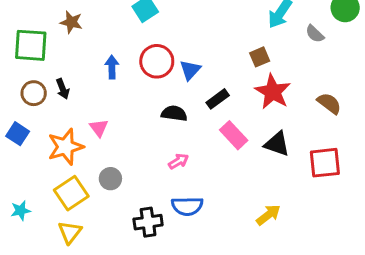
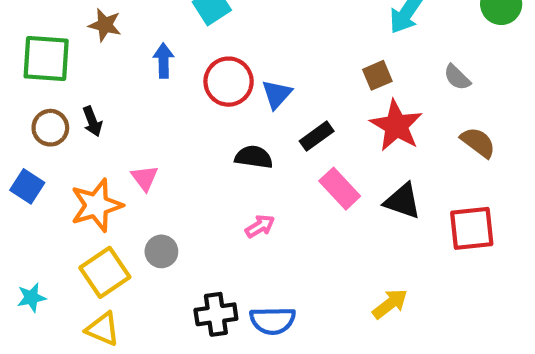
gray semicircle: (315, 34) -> (457, 77), moved
blue arrow: (112, 67) -> (164, 61), moved
blue semicircle: (187, 206) -> (273, 321), moved
yellow triangle: (70, 232) -> (103, 329), turned -45

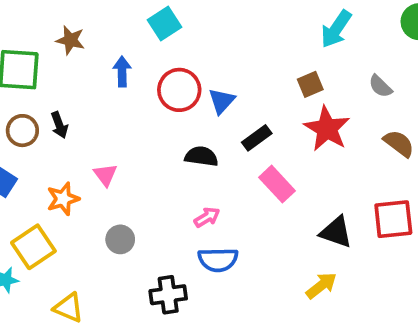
black triangle: (403, 201) -> (336, 232), moved
orange star: (96, 205) -> (63, 199), size x0.7
yellow square: (105, 272) -> (33, 247), moved
blue semicircle: (273, 321) -> (218, 260), moved

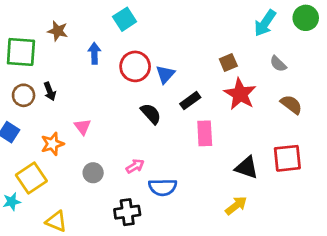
cyan arrow: (336, 29) -> (265, 23), moved
black semicircle: (201, 156) -> (151, 114), turned 40
pink rectangle: (277, 184) -> (205, 133), turned 40
pink arrow: (207, 217) -> (135, 166), moved

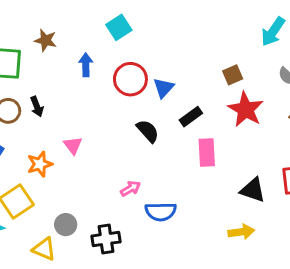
gray circle: (93, 173) -> (66, 225), moved
yellow arrow: (236, 206) -> (241, 232), turned 30
black cross: (127, 212) -> (106, 239), moved

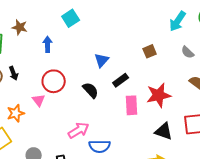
red circle: (130, 79) -> (54, 81), moved
red star: (246, 109) -> (159, 95), moved, turned 30
pink arrow: (130, 189) -> (79, 130), size x1.5

